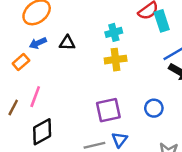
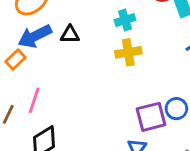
blue arrow: (38, 43) -> (35, 36), size x1.6
purple square: (108, 110) -> (151, 117), moved

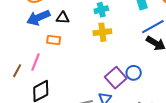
orange rectangle: (15, 59) -> (54, 40), moved, turned 48
purple square: (151, 117) -> (116, 78), turned -30

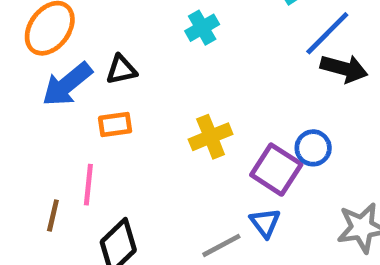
yellow cross: (102, 32) -> (211, 137), moved

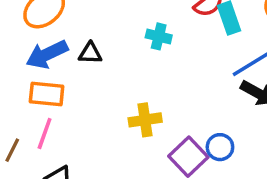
cyan cross: (202, 28) -> (159, 36), turned 30
orange rectangle: (115, 124) -> (47, 94), moved, size x1.4

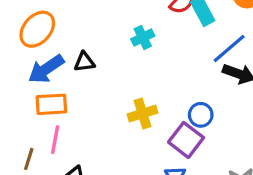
cyan cross: (159, 36) -> (143, 37), turned -30
blue circle: (220, 147) -> (201, 115), moved

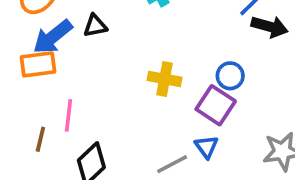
orange rectangle: (51, 104) -> (38, 64), moved
yellow cross: (142, 113) -> (165, 79), turned 32

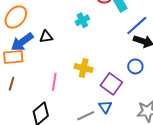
blue circle: (230, 76) -> (135, 66), moved
pink line: (69, 115) -> (54, 82), moved
brown line: (40, 139) -> (12, 84), moved

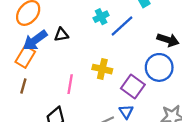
blue line: (137, 26) -> (122, 26), moved
orange rectangle: (13, 57) -> (25, 57), turned -54
blue circle: (135, 66) -> (159, 67), size x1.6

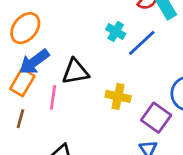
cyan cross: (101, 17) -> (116, 32), turned -32
black triangle: (61, 35) -> (75, 72), moved, size x1.5
pink line: (70, 84) -> (53, 97), moved

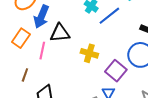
blue arrow: (34, 62) -> (41, 17), moved, turned -35
brown line: (20, 119) -> (25, 75), moved

